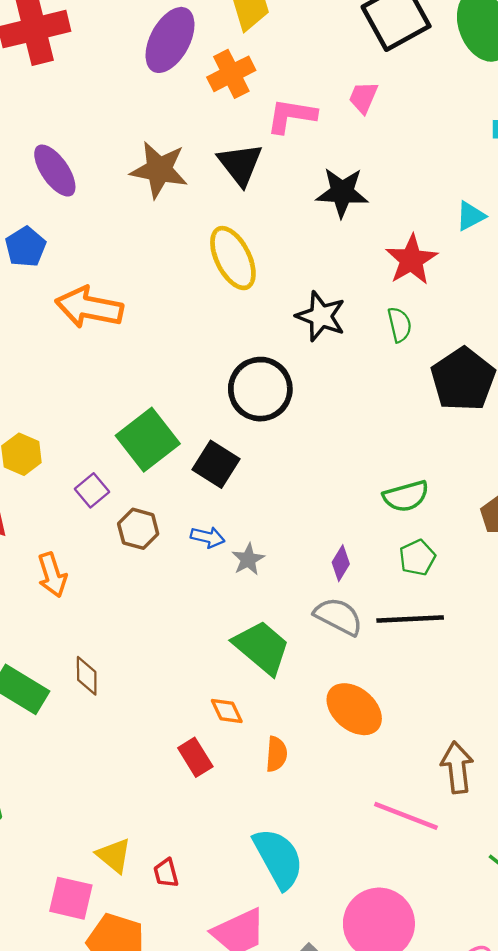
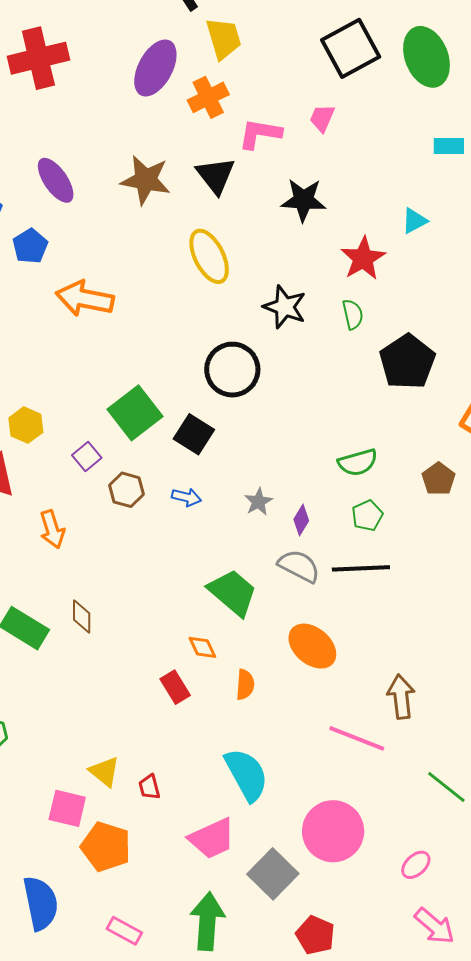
gray star: (248, 559) -> (258, 502), moved

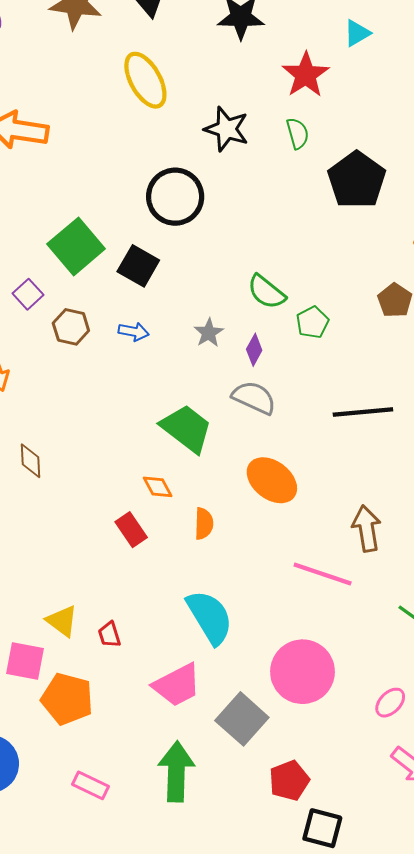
green semicircle: (358, 462) -> (266, 292), moved, turned 57
green pentagon: (367, 515) -> (312, 322), moved
black line: (361, 568) -> (363, 412), moved
red pentagon: (315, 935) -> (289, 781), turned 30

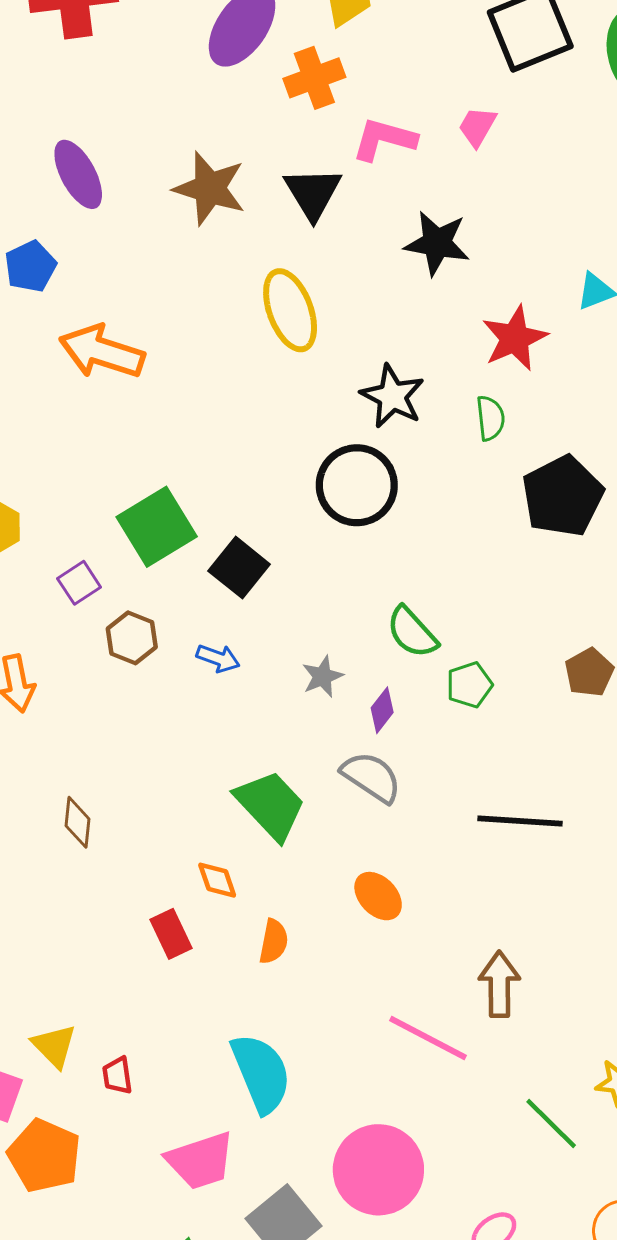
black circle: (175, 197) -> (357, 485), moved
brown diamond: (31, 461) -> (78, 822), moved
orange ellipse: (272, 480) -> (378, 896), size x0.7

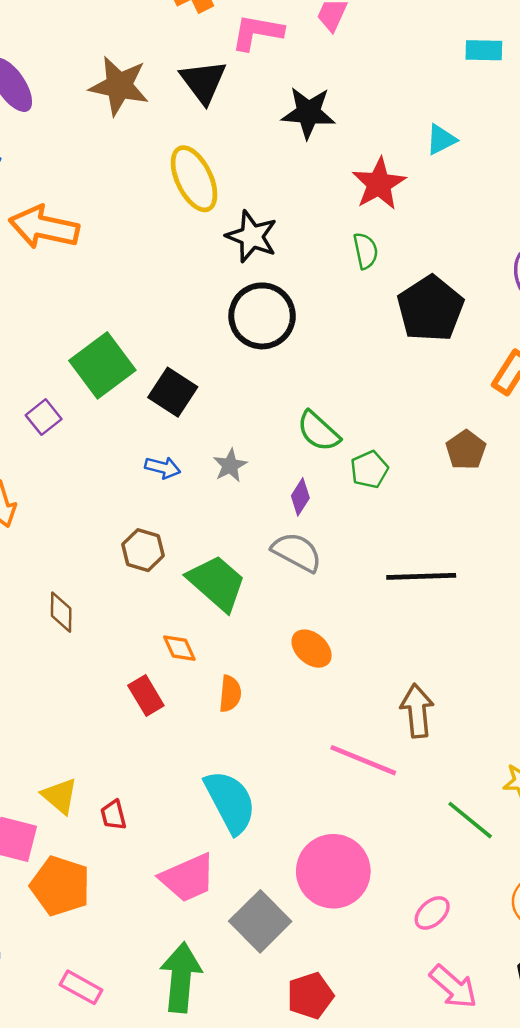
black star: (392, 396) -> (252, 236), moved
brown hexagon: (132, 638) -> (143, 550), moved
gray star: (322, 676) -> (230, 465), moved

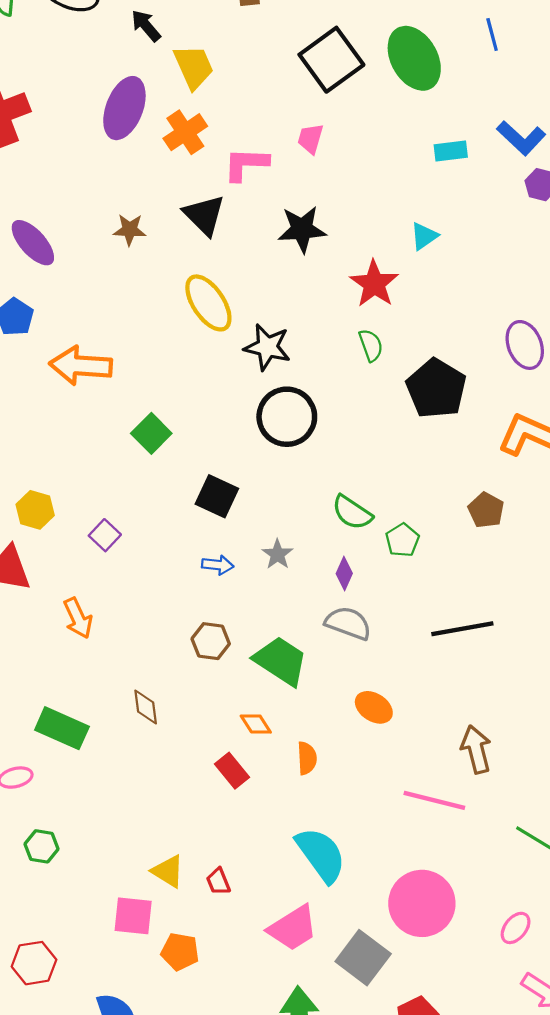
brown star: (119, 86) -> (130, 230), size x0.6
green square: (102, 365) -> (151, 433), moved, size x0.7
orange pentagon: (60, 886) -> (180, 952), size x0.7

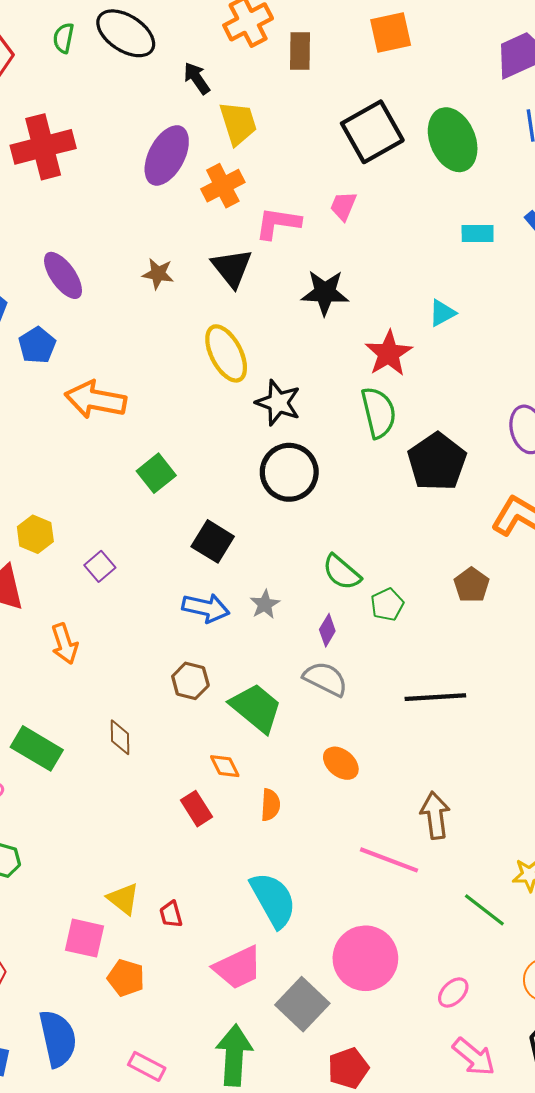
green semicircle: (371, 345) -> (379, 413), size x1.6
blue arrow: (218, 565) -> (206, 608), size x1.5

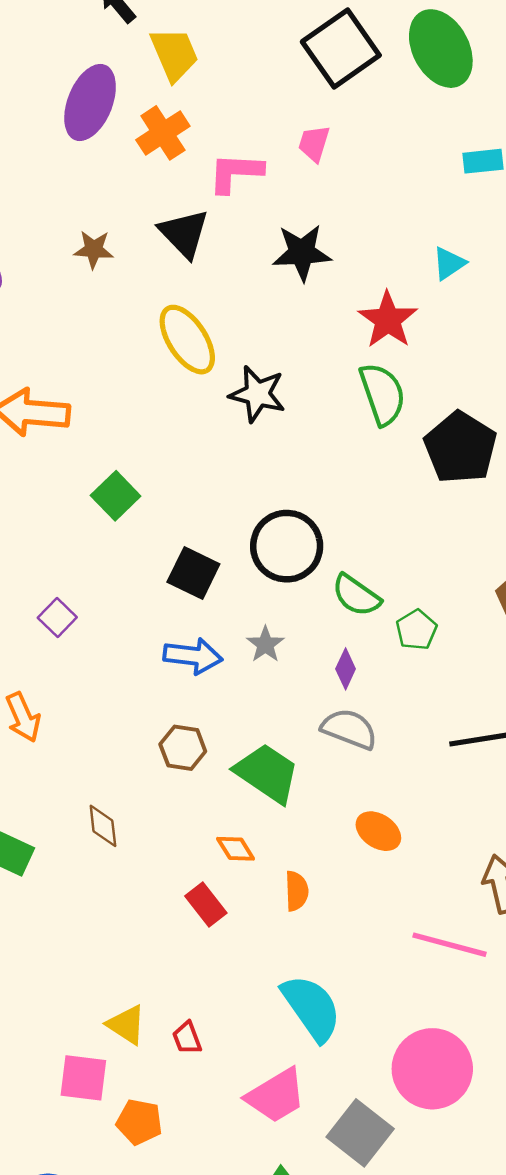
black circle: (289, 472) -> (287, 546), moved

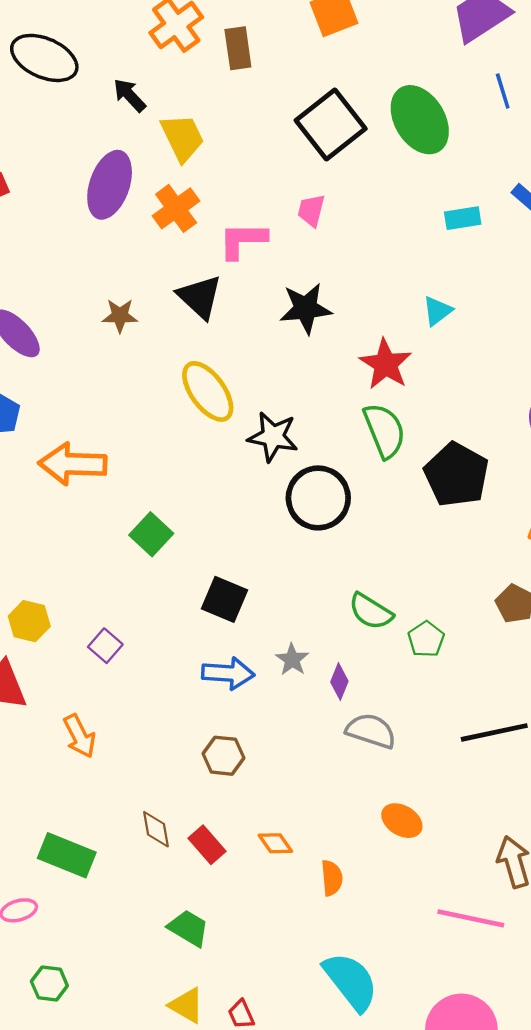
black circle: (287, 546) -> (318, 498), moved
purple diamond: (346, 669) -> (339, 682), moved
green trapezoid: (267, 773) -> (188, 928), moved, size x0.7
red rectangle: (206, 904) -> (207, 845), moved

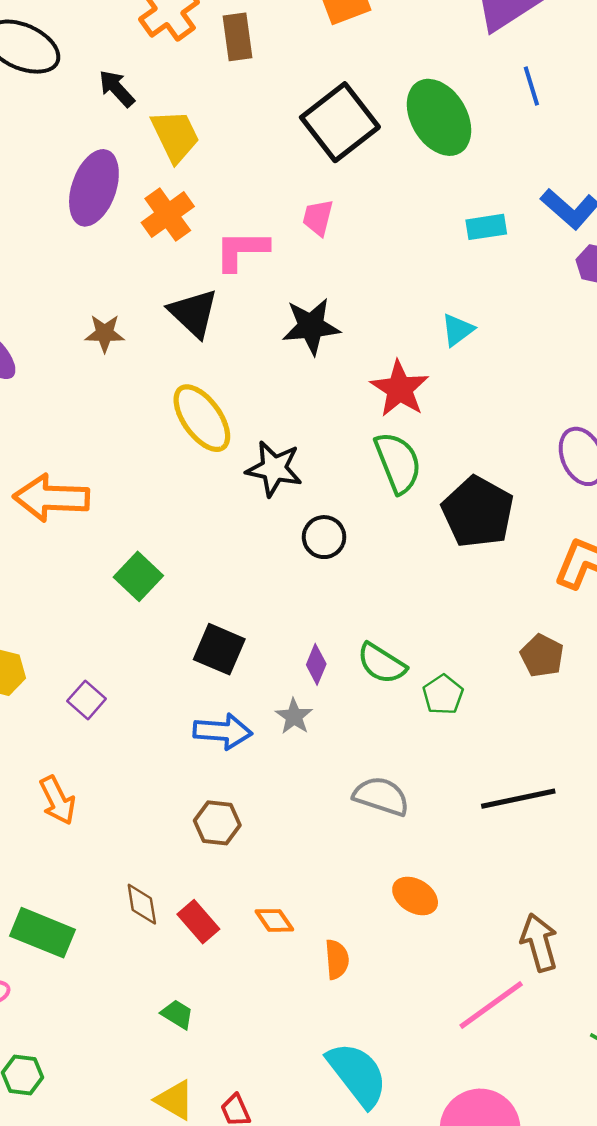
black circle: (318, 498) -> (324, 537), size x0.6
purple diamond: (339, 682) -> (316, 664), moved
pink line: (471, 918) -> (491, 1005), turned -48
green trapezoid: (188, 928) -> (177, 1014), size x0.7

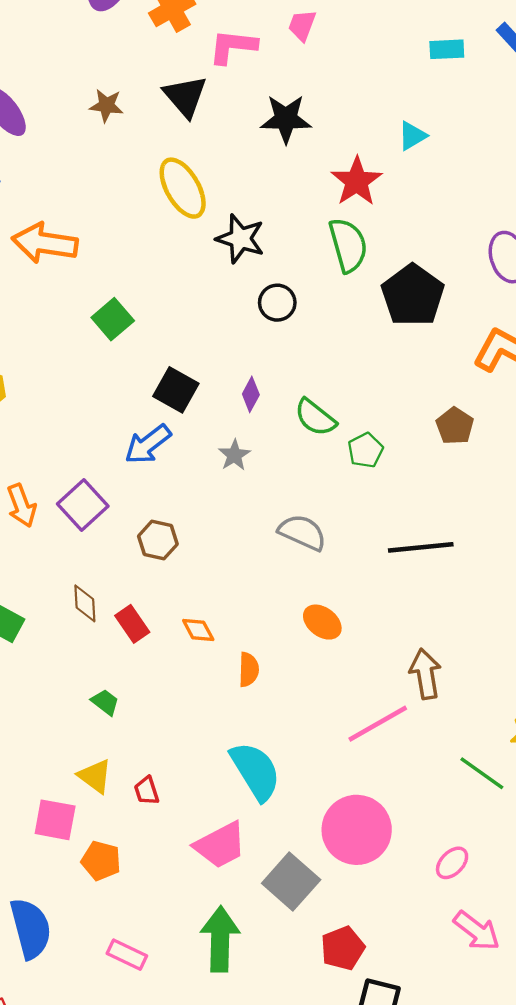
purple diamond: (316, 664) -> (251, 394), moved
purple square: (87, 700) -> (83, 505), moved, size x1.5
blue arrow: (223, 731) -> (148, 444), moved, turned 132

